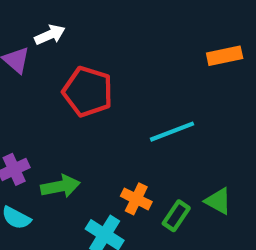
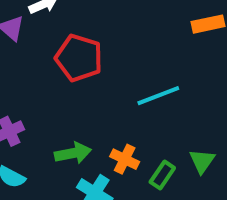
green arrow: (60, 186) -> (73, 153), moved
green triangle: (218, 201) -> (202, 161), turned 36

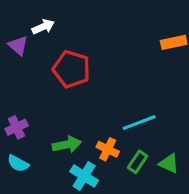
cyan line: (158, 96) -> (139, 123), moved
green triangle: (202, 161) -> (169, 163), moved, turned -40

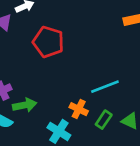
green arrow: (67, 145) -> (25, 105), moved

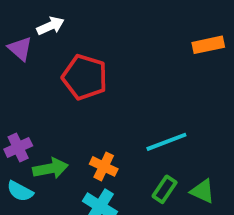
orange cross: (79, 109) -> (104, 166), moved

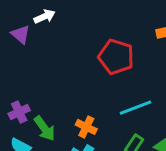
red pentagon: (85, 77) -> (116, 57), moved
green arrow: (50, 168) -> (44, 128), turned 65

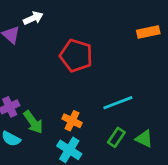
red pentagon: (116, 57) -> (76, 56), moved

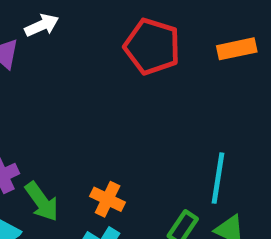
red pentagon: (76, 56) -> (152, 46), moved
cyan line: (118, 103) -> (218, 178), moved, turned -60

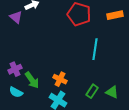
cyan line: (218, 178) -> (95, 49), moved

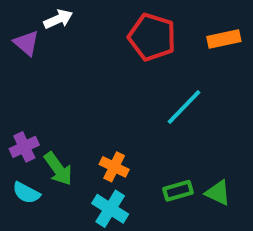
cyan line: (95, 49) -> (184, 107), turned 35
green rectangle: (92, 91) -> (178, 191), turned 40

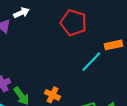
orange rectangle: (224, 39) -> (114, 45), moved

